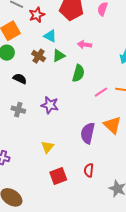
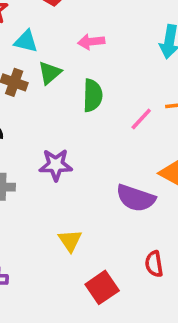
purple semicircle: (88, 133) -> (136, 198), turned -70

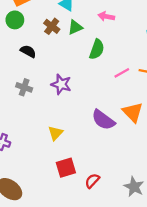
red semicircle: (154, 264) -> (92, 181), moved, turned 35

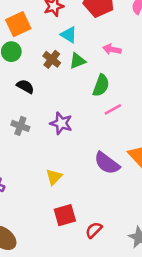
pink line: (122, 73) -> (113, 109), moved

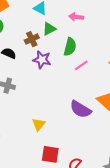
brown cross: (52, 59) -> (32, 39), moved, turned 32
purple star: (61, 123) -> (42, 60), moved
red square: (65, 215) -> (50, 154), turned 30

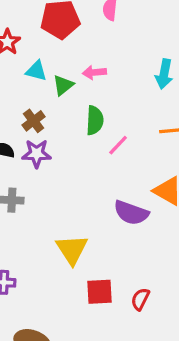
green triangle: (49, 29) -> (63, 85), moved
purple star: (42, 60) -> (37, 154), moved
yellow triangle: (39, 124) -> (72, 249), size x1.5

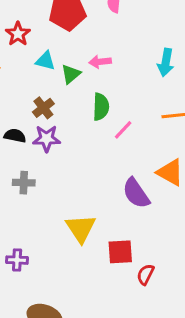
purple semicircle: (131, 213) -> (136, 193), turned 36
red square: (100, 292) -> (120, 252), moved

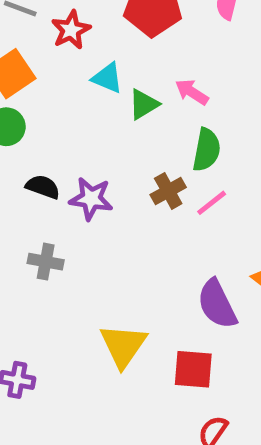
pink arrow: (100, 62) -> (192, 92), turned 30
green semicircle: (101, 107) -> (207, 150), moved
brown cross: (43, 108) -> (168, 191), moved
red square: (120, 252) -> (193, 369), moved

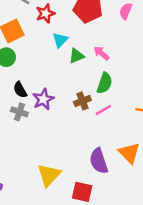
cyan triangle: (107, 78) -> (60, 40), turned 42
black semicircle: (43, 187) -> (20, 90), turned -147
purple star: (91, 199) -> (43, 99), turned 30
gray cross: (46, 262) -> (19, 112), moved

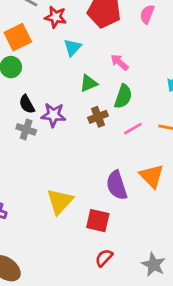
red star: (45, 13) -> (56, 17), turned 30
green triangle: (76, 56) -> (89, 83), moved
purple star: (43, 99) -> (53, 115), turned 30
pink line: (103, 110) -> (133, 129), moved

